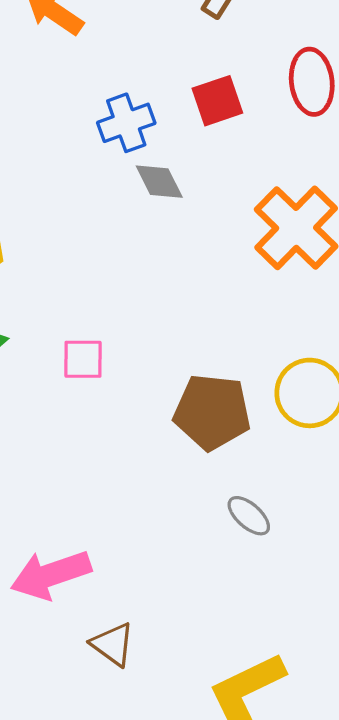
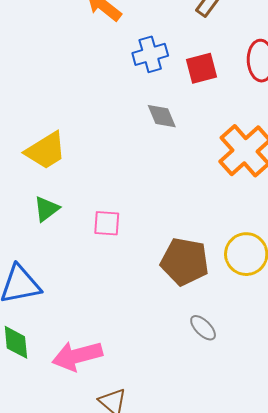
blue cross: (126, 123) -> (150, 54), moved

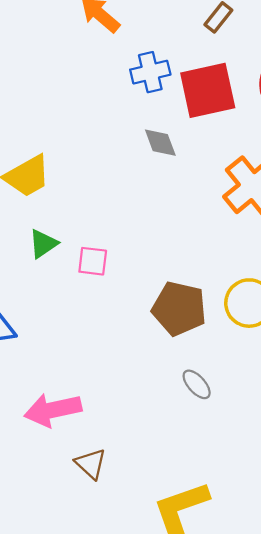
red square: (202, 68) -> (208, 90), size x1.6
green triangle: (46, 209) -> (43, 244), moved

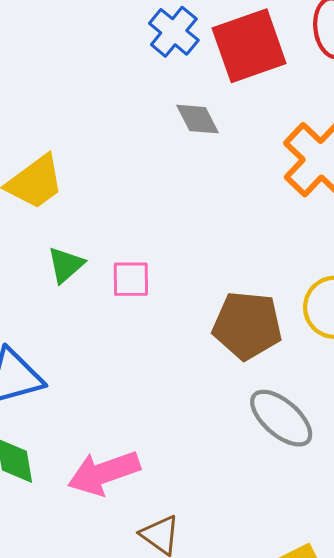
blue cross: (150, 72) -> (174, 32), turned -30
gray ellipse: (197, 384) -> (281, 418), size x1.6

